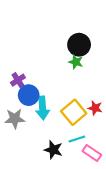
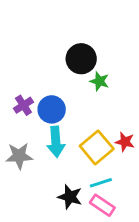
black circle: (79, 45) -> (81, 59), moved
blue circle: (29, 95) -> (52, 109), moved
pink rectangle: (92, 153) -> (102, 205), moved

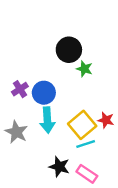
gray star: (19, 156) -> (16, 132), turned 30
cyan line: (101, 183) -> (86, 144), moved

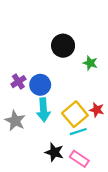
green star: (84, 69) -> (90, 63), moved

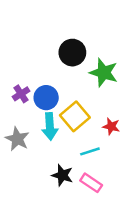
green star: (90, 63) -> (104, 73), size x1.6
yellow square: (75, 114) -> (75, 116), moved

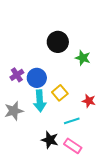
green star: (104, 73) -> (83, 58), size x0.7
yellow square: (75, 116) -> (60, 93), size x0.7
gray star: (17, 139) -> (14, 111), turned 30

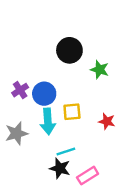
yellow square: (60, 93) -> (72, 112), turned 35
cyan line: (72, 121) -> (66, 151), moved
pink rectangle: (73, 146) -> (88, 176), turned -66

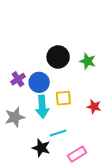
black circle: (69, 50) -> (58, 57), moved
black star: (60, 168) -> (41, 148), moved

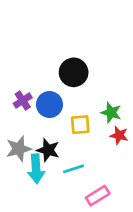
green star: (88, 61) -> (111, 113), moved
cyan arrow: (42, 107) -> (36, 169), moved
black star: (41, 148) -> (48, 150), moved

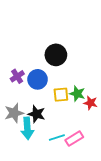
green star: (111, 113) -> (77, 94), moved
cyan line: (74, 169) -> (57, 138), moved
pink rectangle: (98, 196) -> (74, 139), moved

